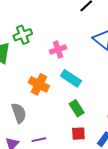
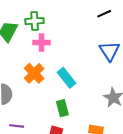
pink cross: (58, 50) -> (42, 43), moved

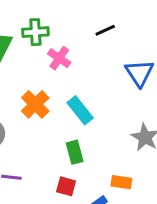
black line: (104, 14) -> (105, 30), moved
pink cross: (42, 43) -> (59, 58), moved, turned 35

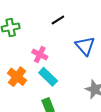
pink cross: (59, 58) -> (40, 54), moved

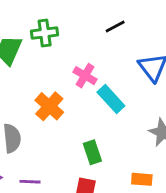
cyan rectangle: (48, 77) -> (111, 99), moved

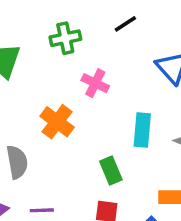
green cross: (45, 33) -> (65, 38), moved
cyan rectangle: (111, 99) -> (142, 130), moved, turned 52

